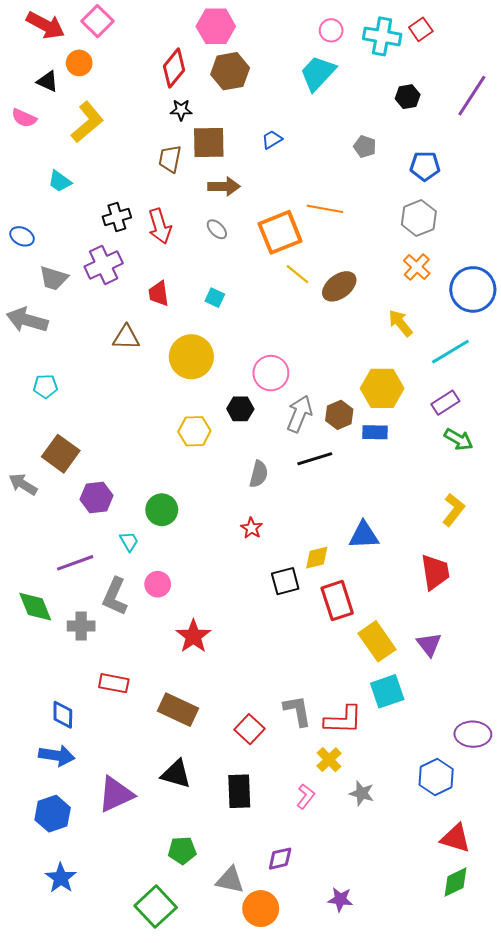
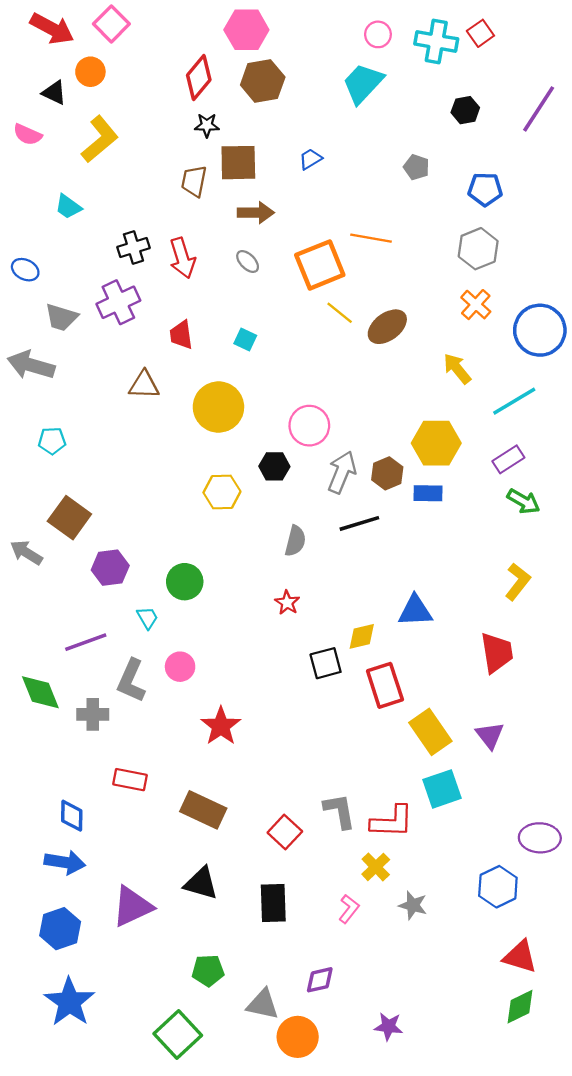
blue star: (61, 878) -> (69, 1002), size x1.4

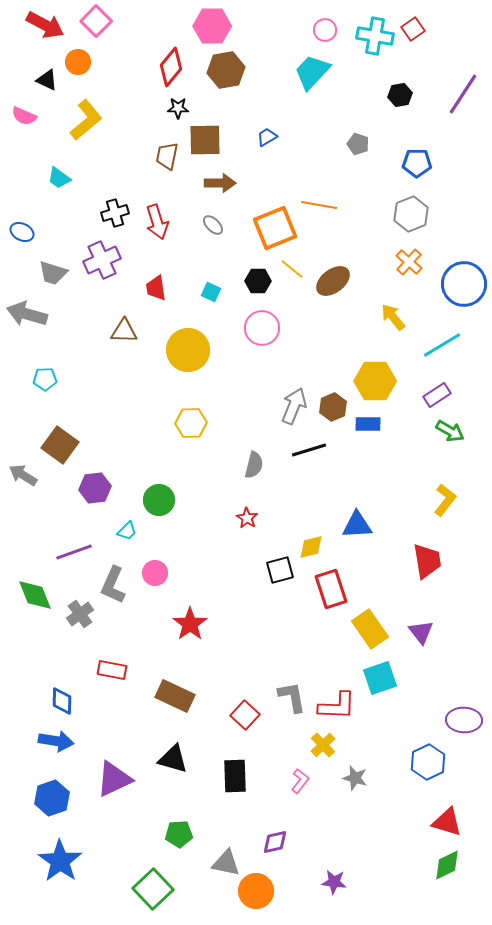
pink circle: (309, 426) -> (262, 328), moved
black hexagon: (274, 466) -> (258, 281), moved
cyan trapezoid: (147, 618) -> (127, 531), turned 75
gray cross: (93, 714) -> (80, 614), turned -36

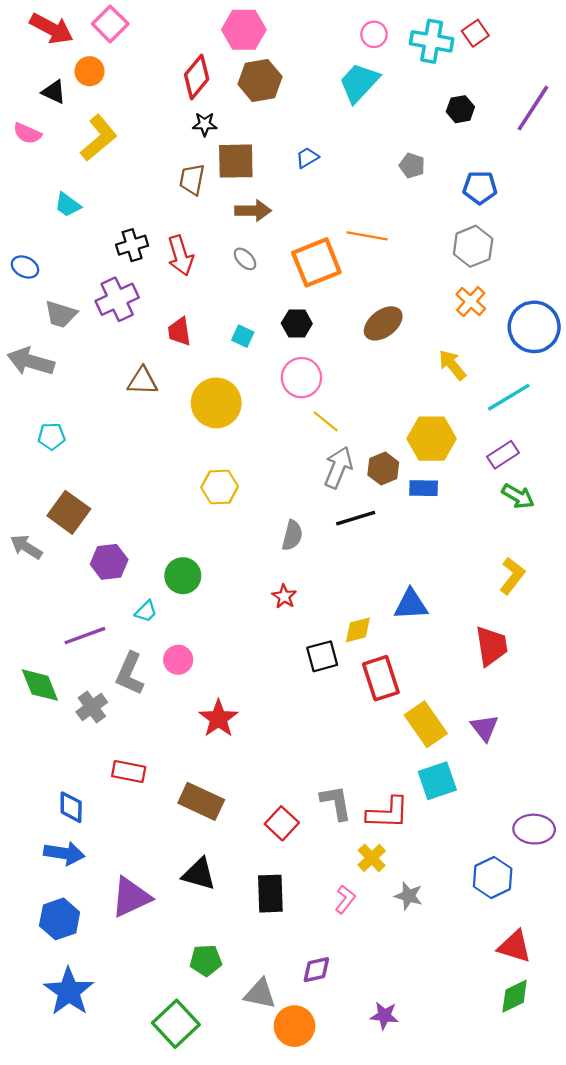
yellow line: (292, 269) -> (326, 421), moved

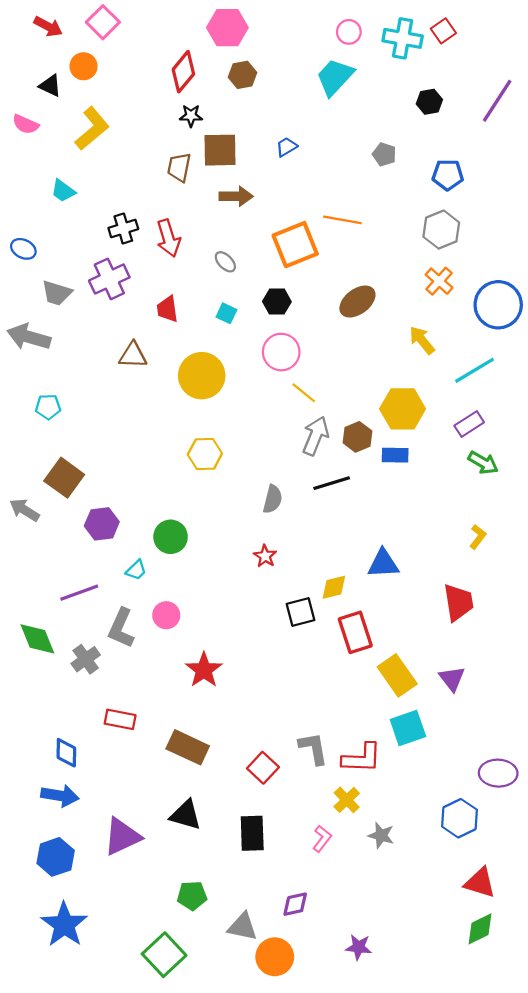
red arrow: (51, 29) -> (48, 27), size x0.7
brown hexagon: (260, 80) -> (243, 75), size x0.7
gray ellipse: (245, 259) -> (225, 262), moved
yellow L-shape: (512, 576) -> (478, 537), size x0.7

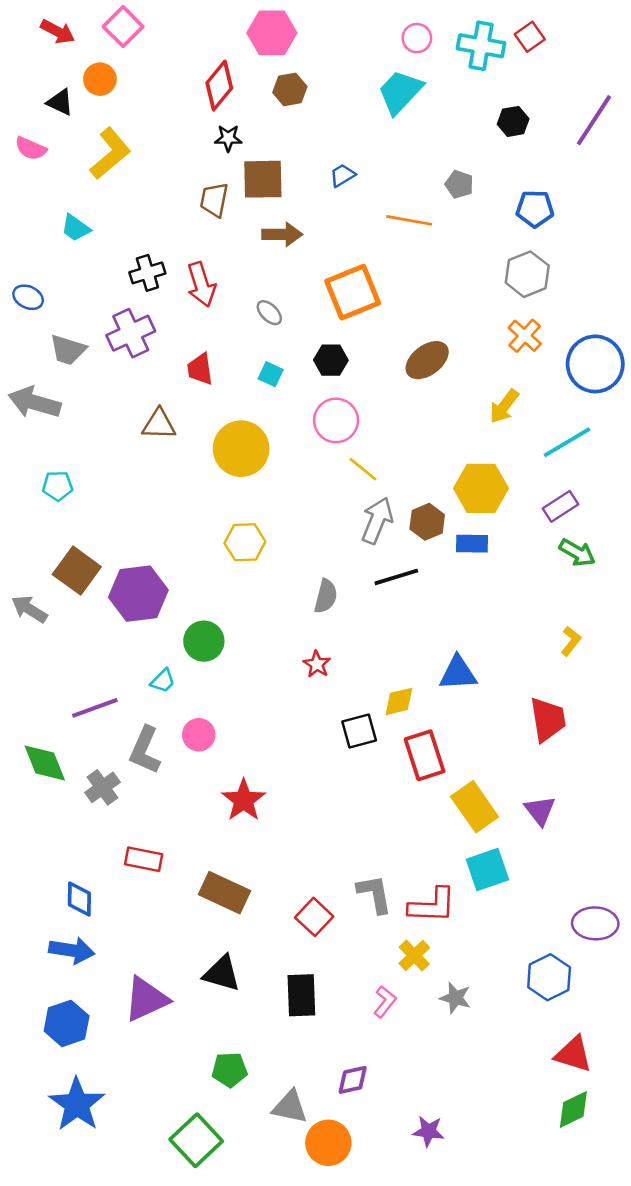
orange line: (342, 220) -> (409, 220), moved
yellow arrow: (422, 340) -> (504, 406), turned -104
purple hexagon: (102, 524) -> (138, 594), moved, size x1.4

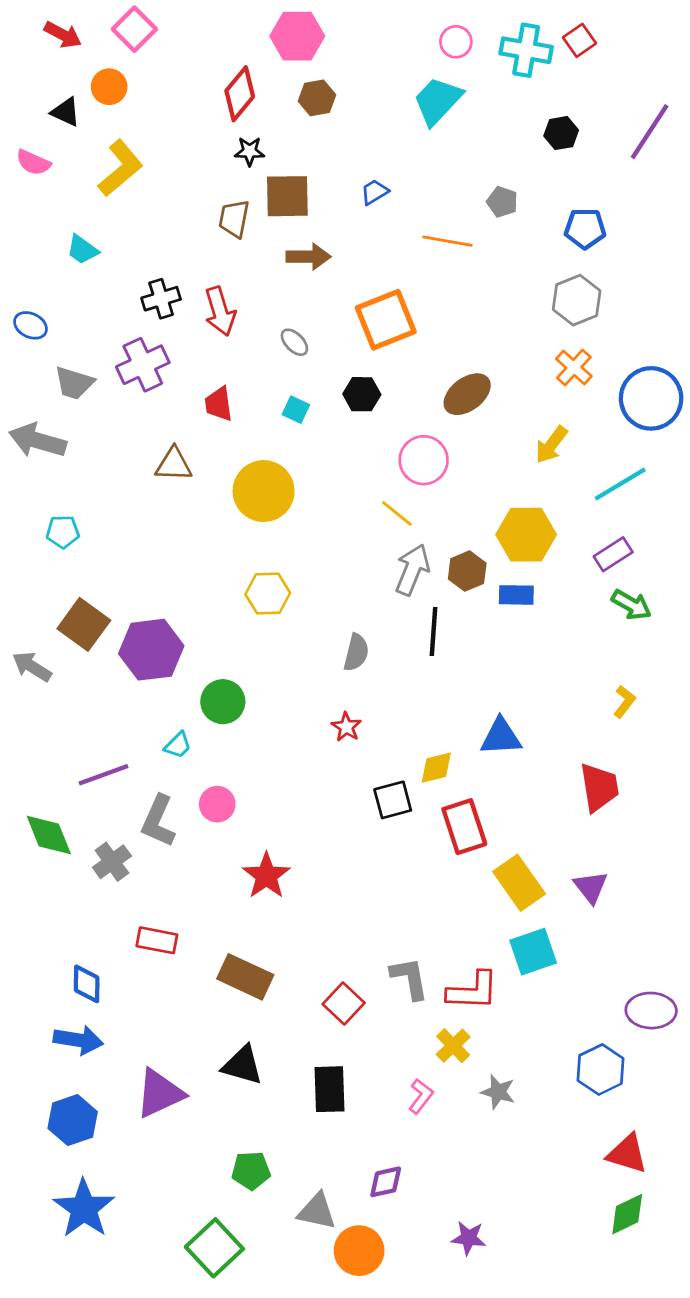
pink circle: (336, 420) -> (424, 460), moved
black line: (396, 577) -> (433, 631), turned -69

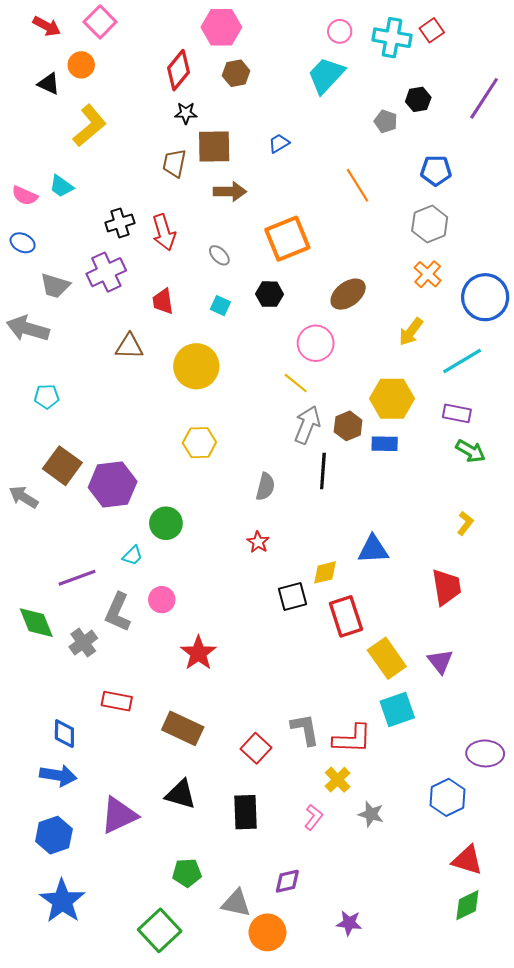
pink semicircle: (33, 163) -> (25, 196), moved
gray pentagon: (502, 202) -> (386, 121), moved
orange line: (447, 241) -> (357, 185), moved, turned 48
purple rectangle: (613, 554) -> (457, 413), turned 44

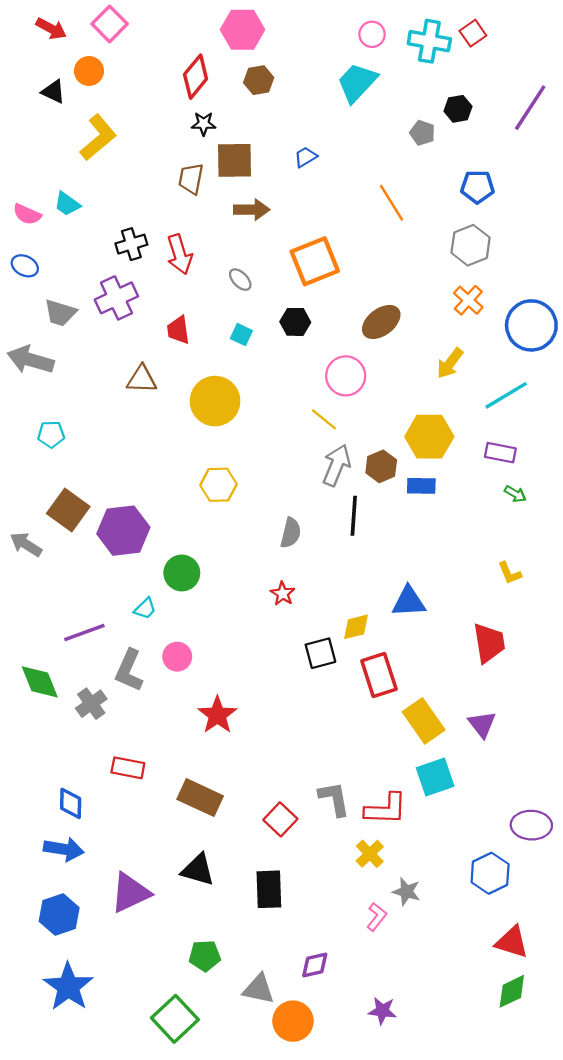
green arrow: (470, 451) -> (515, 494), size x0.7
yellow L-shape: (465, 523) -> (510, 573), turned 120
pink L-shape: (314, 817) -> (377, 917), moved

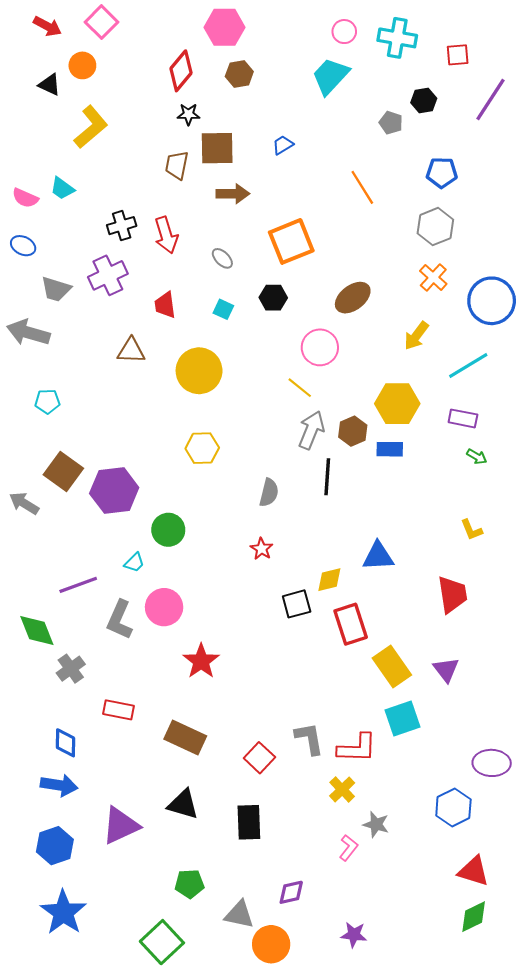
red square: (473, 33) -> (458, 55), moved, turned 30
pink circle: (177, 657) -> (164, 607), size x1.4
gray cross: (91, 704) -> (71, 669), moved

